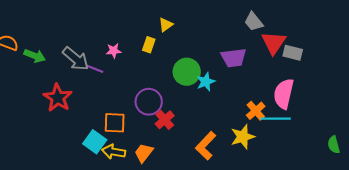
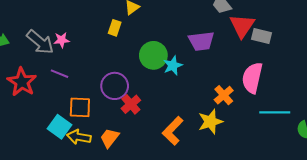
pink star: (114, 51) -> (62, 40), moved
purple line: (95, 69) -> (60, 74), moved
cyan line: (276, 119) -> (275, 112), moved

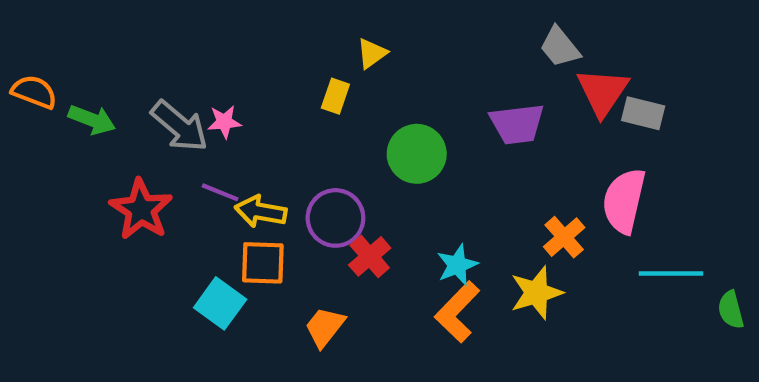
cyan star: (173, 66) -> (457, 265), moved
yellow arrow: (79, 137) -> (261, 212), moved

